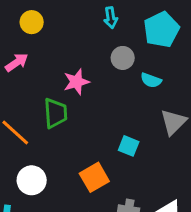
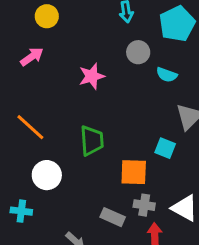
green trapezoid: (55, 113) -> (92, 141), moved
cyan square: (129, 146) -> (165, 148), moved
orange square: (94, 177) -> (134, 172), moved, turned 32

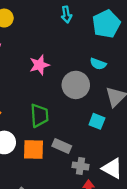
gray circle: (138, 52) -> (76, 85), moved, size x1.5
orange square: (134, 172) -> (34, 150), moved
gray rectangle: (113, 217) -> (62, 146), moved

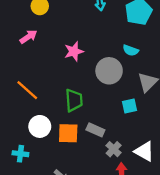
cyan square: (97, 121) -> (129, 106), turned -35
gray cross: (80, 166) -> (114, 149), turned 35

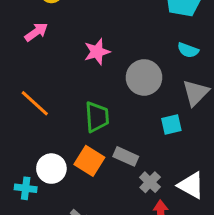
cyan semicircle: (131, 50) -> (188, 50), moved
white circle: (40, 126) -> (51, 169), moved
orange square: (68, 133) -> (89, 161), turned 30

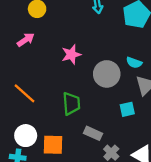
cyan semicircle: (188, 50) -> (134, 63), moved
orange square: (89, 161) -> (53, 145), moved, turned -30
white circle: (51, 169) -> (26, 136), moved

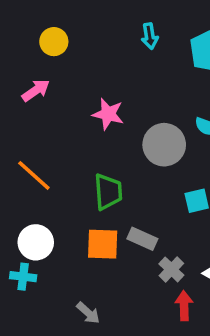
pink star: (71, 55) -> (108, 114), turned 30
orange square: (53, 145) -> (103, 244), moved

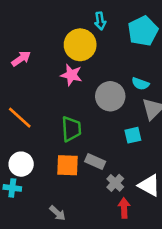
yellow circle: (54, 42) -> (80, 45), moved, size x1.6

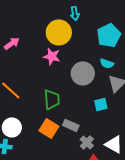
cyan pentagon: (143, 31) -> (109, 35), moved
orange square: (68, 165) -> (49, 128), turned 30

